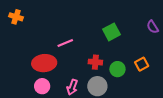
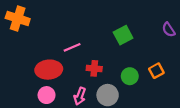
orange cross: (16, 17) -> (18, 18), size x1.5
red cross: (95, 62) -> (94, 68), moved

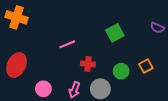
purple semicircle: (169, 30) -> (157, 28), turned -32
red ellipse: (49, 70) -> (17, 65), moved, turned -60

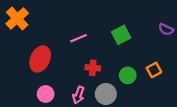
orange cross: (17, 17) -> (17, 18), turned 30
pink line: (67, 44) -> (78, 38), moved
red ellipse: (17, 65) -> (40, 59), moved

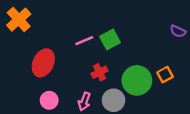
green square: (121, 35) -> (110, 39), moved
red cross: (93, 68) -> (99, 72), turned -32
green circle: (128, 75) -> (137, 80), size x1.6

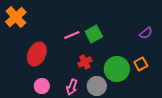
purple semicircle: (178, 31) -> (146, 33), moved, turned -64

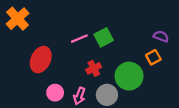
purple semicircle: (146, 33) -> (161, 36), turned -120
orange square: (141, 64) -> (153, 57), moved
pink circle: (42, 86) -> (55, 93), moved

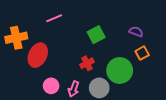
orange cross: (18, 19) -> (16, 38), moved, turned 30
purple semicircle: (161, 36) -> (136, 32), moved
pink line: (79, 39) -> (54, 18), moved

